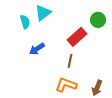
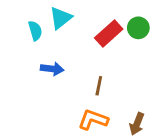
red rectangle: (77, 37) -> (109, 33), moved
blue arrow: (37, 49) -> (52, 69), turned -140

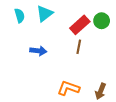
cyan semicircle: (35, 31) -> (20, 16), moved
brown line: (99, 86) -> (79, 47), moved

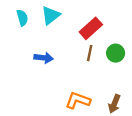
green circle: (102, 21) -> (116, 53), moved

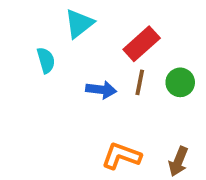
cyan semicircle: (22, 18) -> (46, 60), moved
blue arrow: (44, 58) -> (101, 90), moved

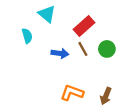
cyan triangle: (79, 24) -> (47, 14), turned -42
brown line: (140, 82) -> (83, 49), turned -40

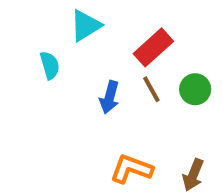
cyan triangle: (47, 14) -> (86, 25), turned 48
blue arrow: (60, 53) -> (109, 97), turned 98

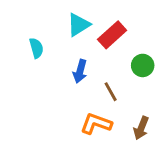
cyan triangle: (86, 25) -> (79, 25), moved
brown line: (151, 89) -> (111, 92), moved

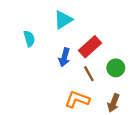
red rectangle: (112, 35) -> (90, 47), moved
green circle: (143, 65) -> (116, 68), moved

